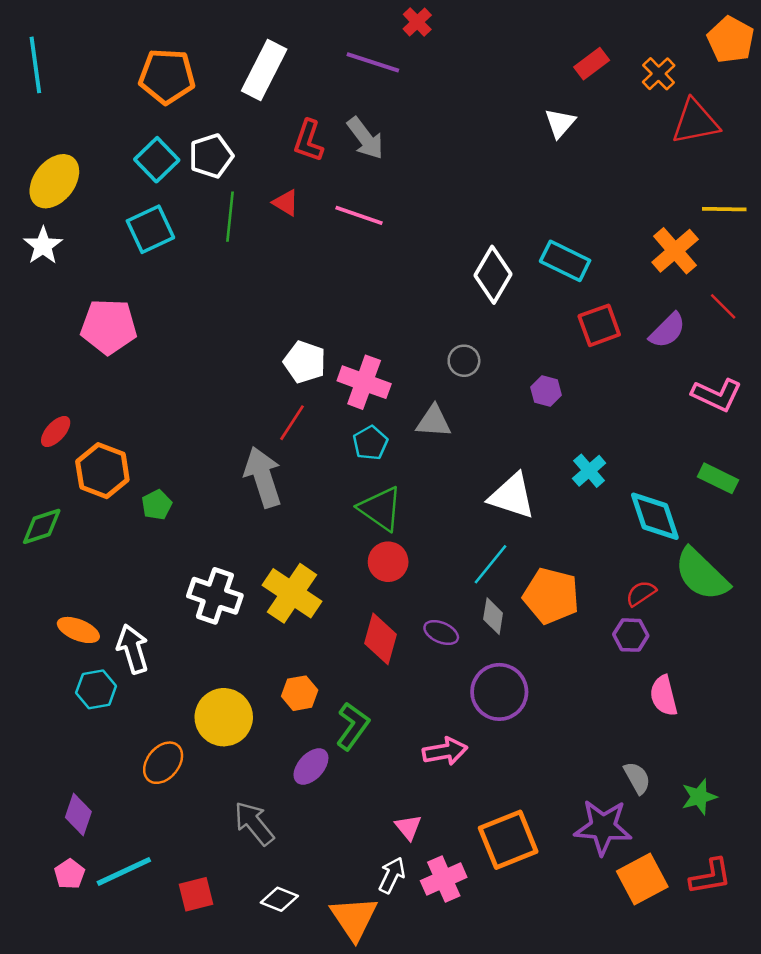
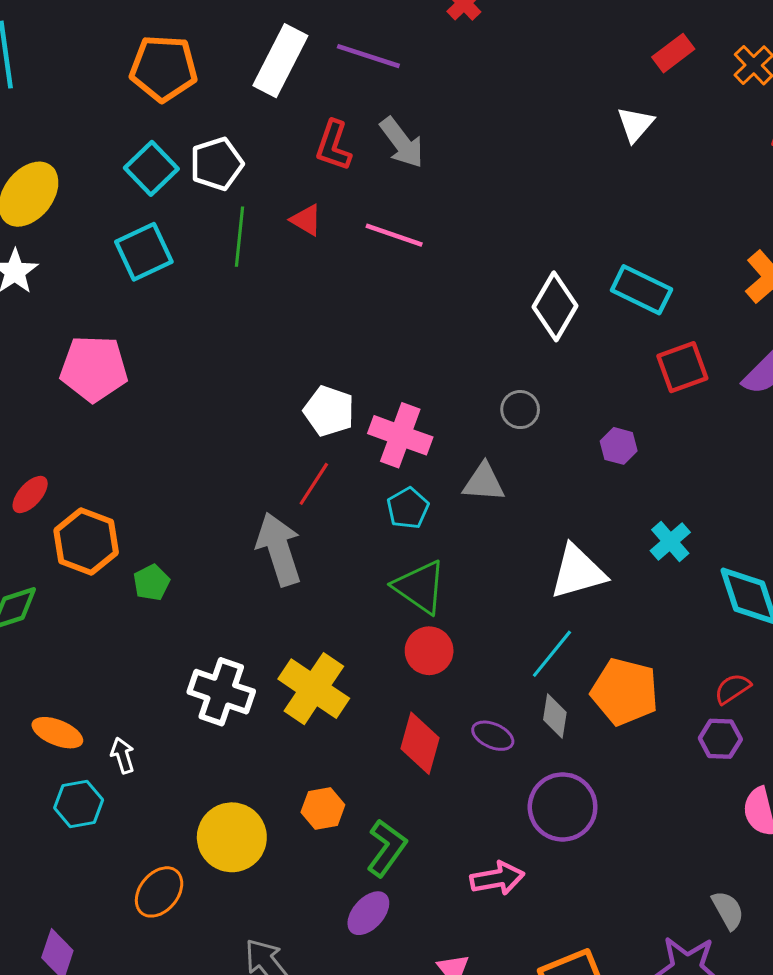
purple line: (373, 62) -> (368, 56), moved
white triangle: (512, 496) -> (578, 572), turned -34
white arrow: (133, 649) -> (123, 755), size x0.6
purple ellipse: (311, 767) -> (368, 913), moved

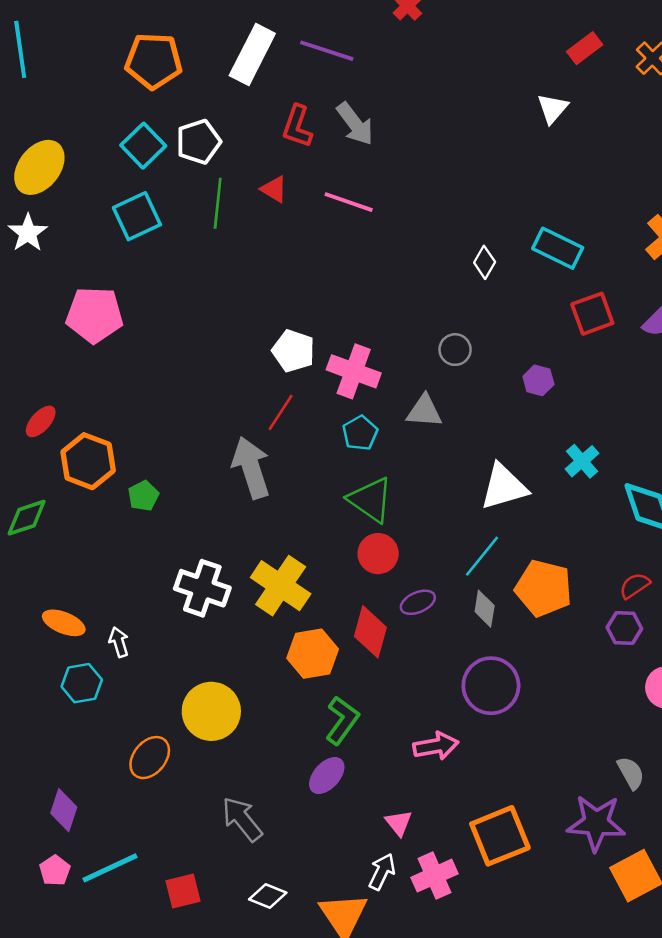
white diamond: (555, 306) -> (485, 262), size x0.6
purple ellipse: (493, 736) -> (418, 602), moved, turned -48
orange hexagon: (323, 809) -> (313, 654), moved, size x1.4

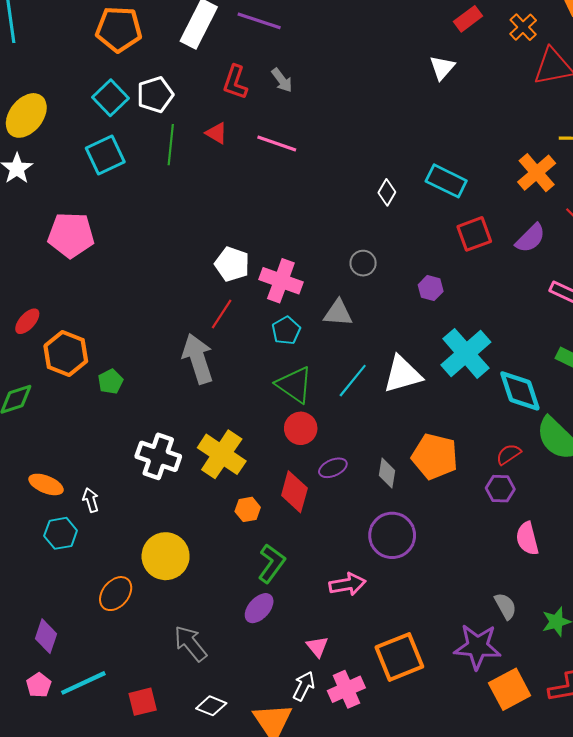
gray arrow: (355, 124) -> (282, 80), size x0.7
cyan cross: (582, 461) -> (466, 353), size x1.8
cyan line: (482, 556) -> (353, 381), moved
orange hexagon: (313, 654) -> (248, 509), size x0.6

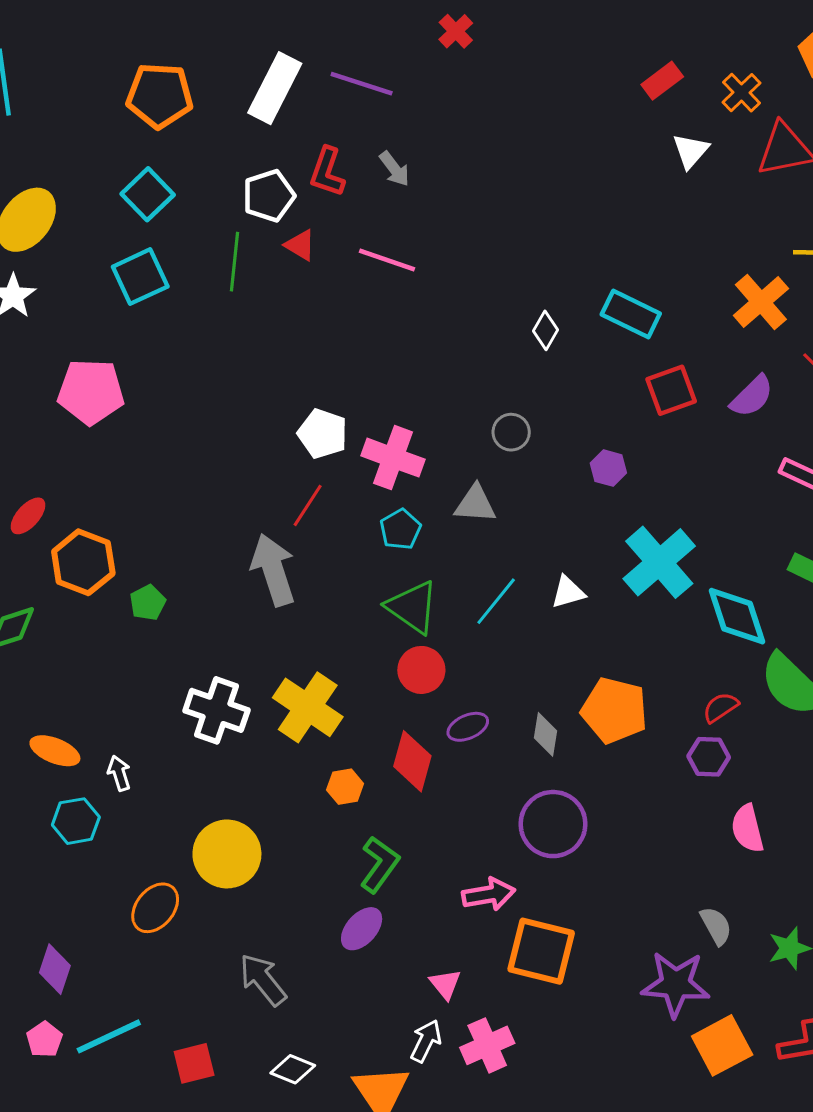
white triangle: (442, 68) -> (691, 151), moved
white pentagon: (155, 95) -> (269, 196), moved
white triangle: (403, 374) -> (568, 592), size x0.6
orange square: (399, 657) -> (541, 951), moved, turned 36

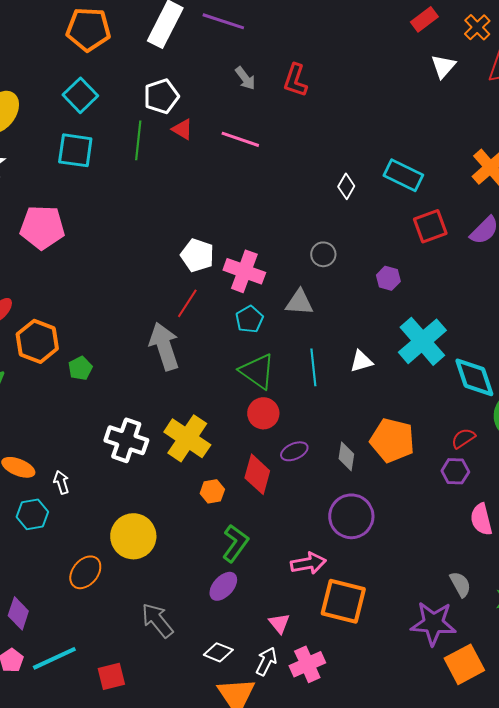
red L-shape: (327, 172) -> (295, 80), moved
cyan square: (140, 277) -> (75, 150), turned 33
cyan line: (496, 601) -> (313, 367), turned -45
white diamond: (293, 1069) -> (218, 652), moved

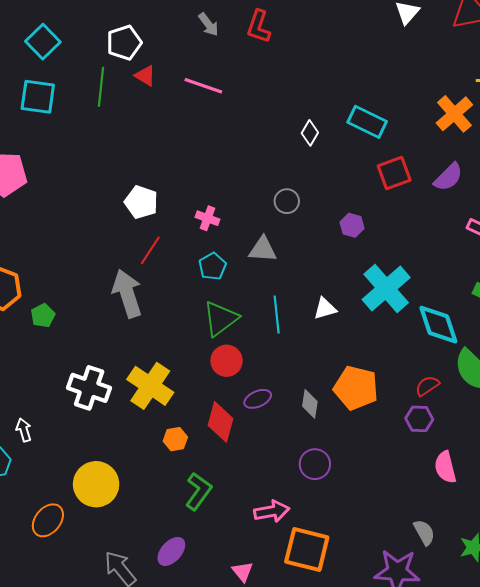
white pentagon: (197, 255) -> (141, 202), moved
pink cross: (244, 271) -> (207, 218), size x0.6
green triangle: (257, 371) -> (221, 319), turned 48
purple circle: (351, 516) -> (315, 464), size x0.7
purple ellipse: (223, 586) -> (171, 551), moved

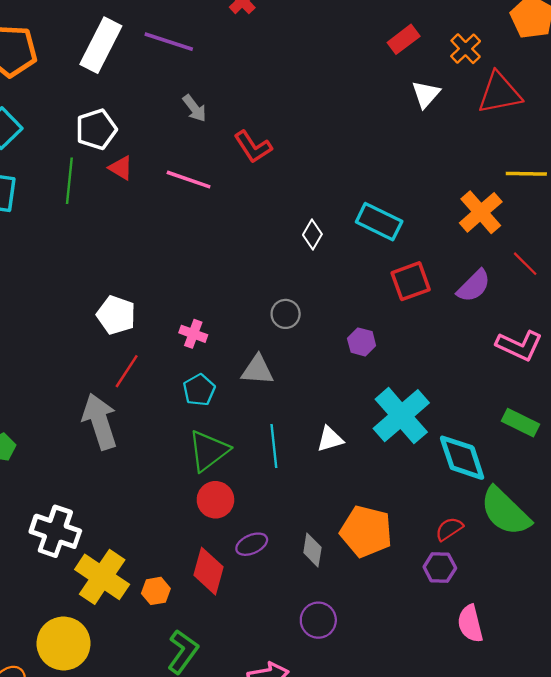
red L-shape: (259, 27) -> (253, 147), moved, turned -52
yellow cross: (150, 386) -> (102, 577), moved

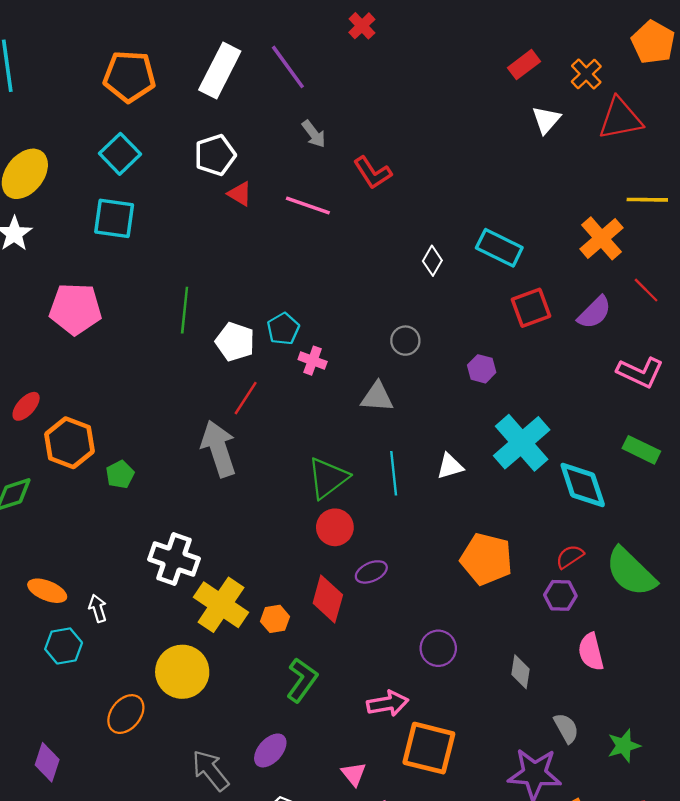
purple line: (169, 42) -> (288, 67), turned 36
green line: (69, 181) -> (185, 310), moved
cyan pentagon: (199, 390) -> (283, 329), moved
green semicircle: (505, 511) -> (631, 572), moved
gray diamond: (312, 550) -> (520, 672), moved

